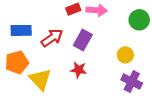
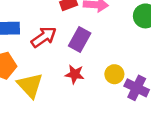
yellow circle: (125, 55) -> (114, 74), moved

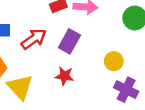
yellow circle: (114, 74) -> (114, 61), moved

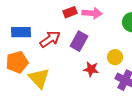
red star: (64, 76) -> (91, 69), moved

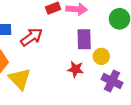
purple rectangle: (79, 41) -> (84, 39), moved, turned -30

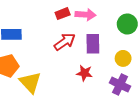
red arrow: (32, 37) -> (65, 42), moved
yellow circle: (101, 56) -> (123, 58), moved

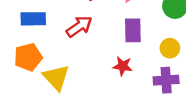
red arrow: (65, 42) -> (79, 26), moved
purple cross: (120, 85) -> (166, 80), turned -30

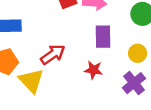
red arrow: (79, 26) -> (53, 54), moved
purple cross: (166, 80) -> (134, 83), turned -35

